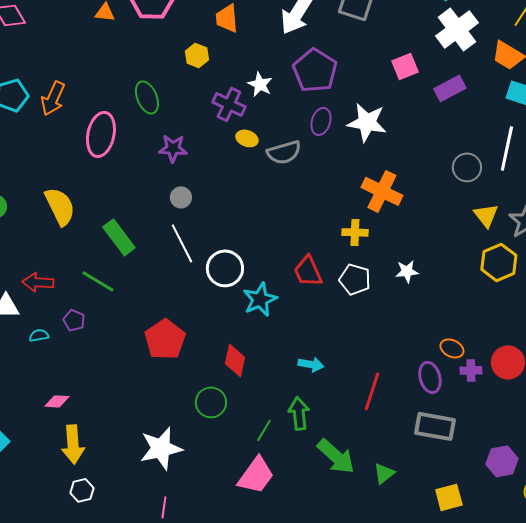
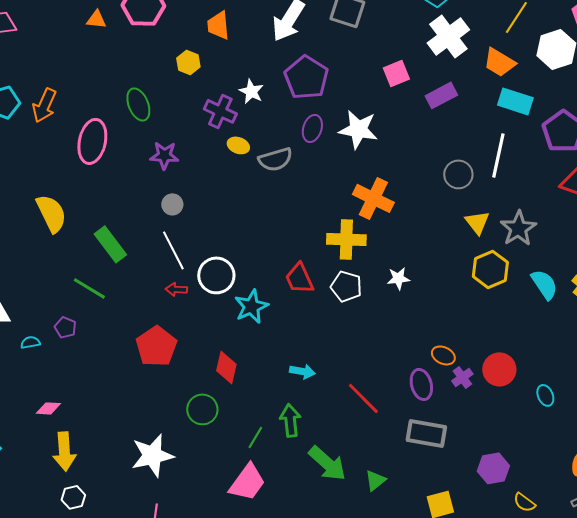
yellow cross: (355, 232) -> (346, 239), size x1.5
red arrow: (38, 282) -> (176, 289), moved, size x0.7
purple cross: (471, 370) -> (462, 377), turned -35
red line: (372, 391) -> (363, 398), turned -63

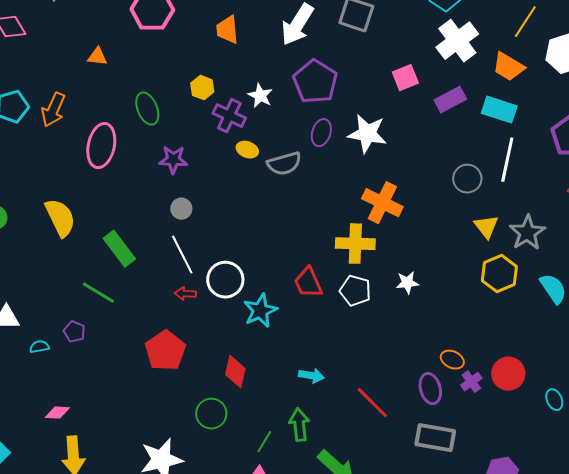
orange triangle: (96, 19) -> (97, 57), moved
yellow hexagon: (188, 62) -> (202, 88), moved
cyan rectangle: (515, 101) -> (499, 110), moved

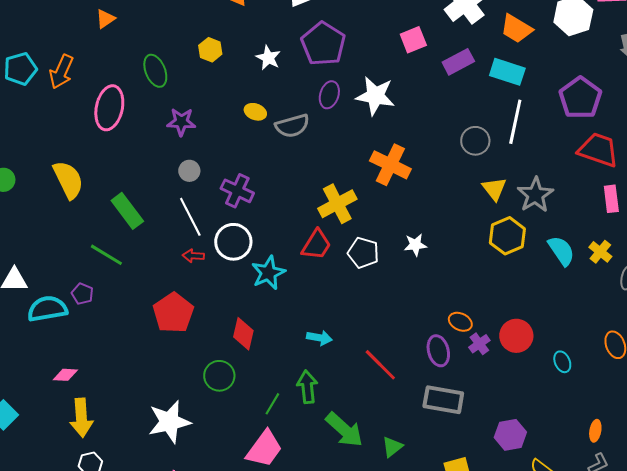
orange triangle: (97, 57) -> (105, 19), turned -40
purple cross: (229, 116) -> (237, 191), moved
yellow cross: (355, 244) -> (337, 204), moved, turned -30
red trapezoid: (308, 283) -> (316, 245), turned -124
cyan semicircle: (39, 347) -> (47, 309), size x2.0

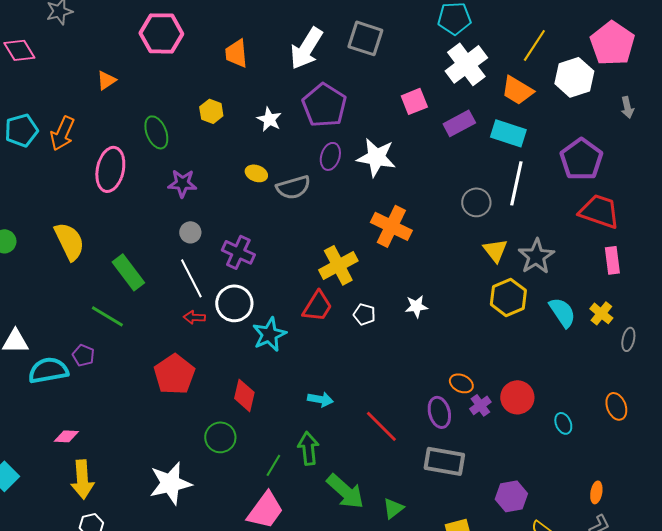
white pentagon: (363, 253) -> (364, 314), size x0.7

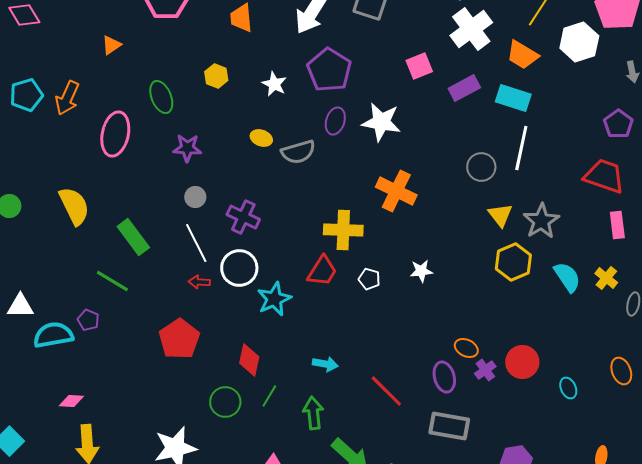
purple pentagon: (581, 159) -> (618, 124), moved, size x0.7
yellow cross: (338, 265) -> (343, 230), turned 30
green line: (273, 465) -> (269, 396), moved

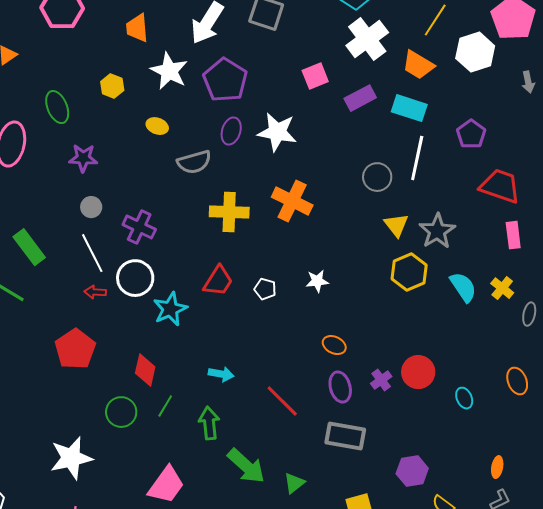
white star: (274, 84) -> (169, 71), moved, size x1.5
purple pentagon: (618, 124) -> (471, 134), moved
yellow ellipse: (261, 138) -> (157, 126), moved
yellow cross: (343, 230) -> (229, 212), moved
orange ellipse: (466, 348) -> (334, 345), moved

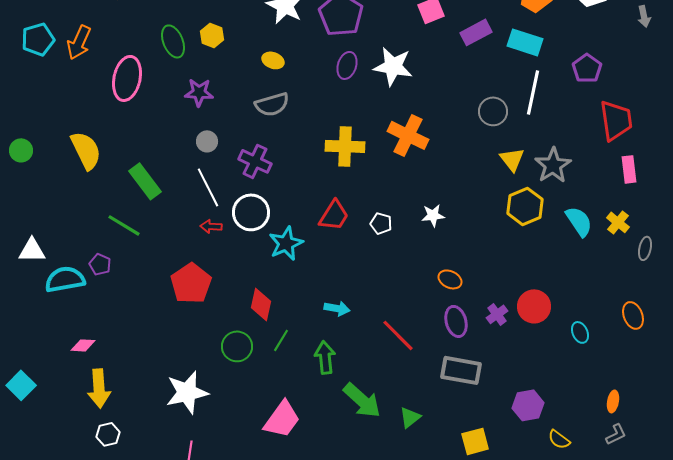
yellow hexagon: (112, 86) -> (212, 35), moved
gray semicircle: (194, 162) -> (272, 104), moved
red trapezoid: (500, 186) -> (616, 120), turned 63

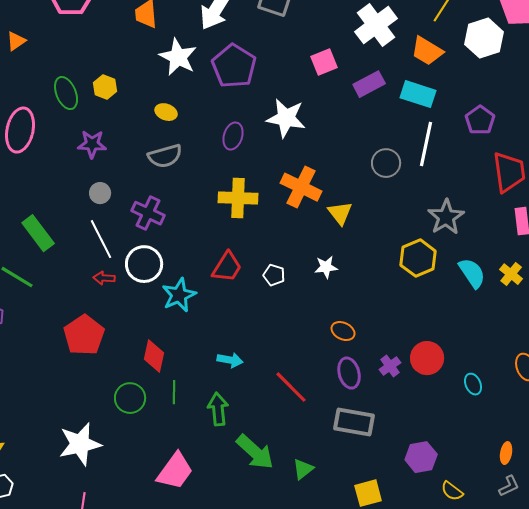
purple ellipse: (347, 65) -> (233, 136), moved
yellow triangle: (512, 159) -> (340, 213), moved
green line: (281, 340) -> (174, 392), turned -30

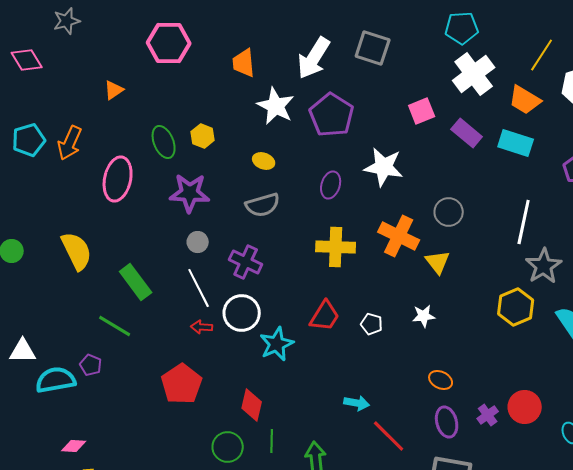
purple rectangle: (369, 84) -> (467, 133), turned 68
purple star: (92, 144) -> (190, 193), size x1.4
white line: (426, 144) -> (524, 222), moved
gray circle: (386, 163) -> (449, 212), moved
cyan arrow: (230, 360) -> (357, 403), moved

